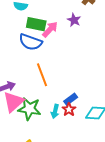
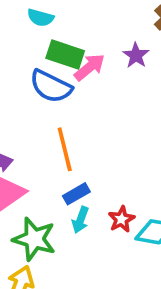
blue rectangle: (71, 99) -> (76, 194), moved
green star: (29, 109) -> (34, 239), moved
red star: (69, 110) -> (121, 219), moved

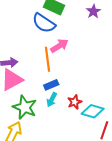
pink arrow: (90, 67) -> (59, 46), moved

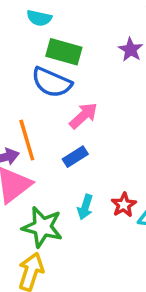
orange line: (48, 59) -> (27, 140), moved
blue rectangle: (51, 85) -> (75, 157), moved

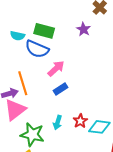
cyan semicircle: (39, 18) -> (17, 36), moved
blue rectangle: (75, 157) -> (60, 89), moved

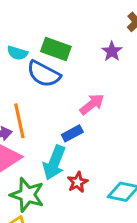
pink arrow: (56, 69) -> (92, 104), moved
red star: (80, 121) -> (78, 182), moved
cyan arrow: (58, 122) -> (54, 163), moved, size x1.6

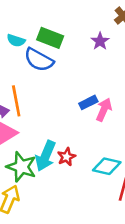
pink arrow: (92, 104) -> (104, 110), moved, turned -30
blue rectangle: (72, 133) -> (88, 102), moved
cyan arrow: (54, 163) -> (45, 156), moved

